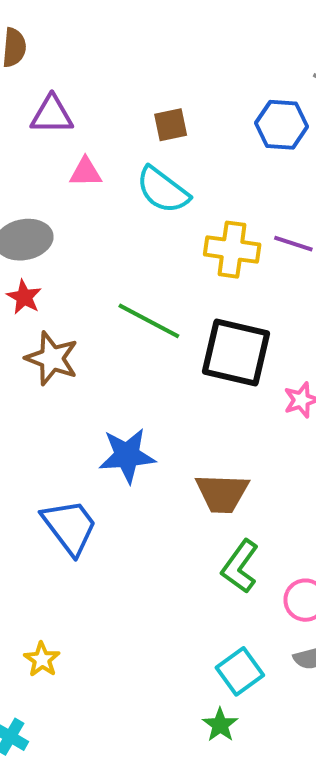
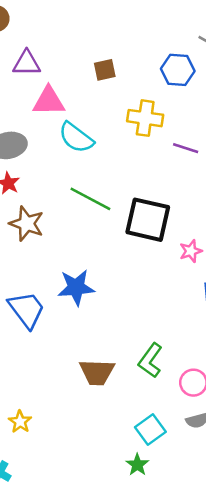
pink triangle: (85, 172) -> (49, 101), size x1.5
cyan semicircle: (163, 190) -> (76, 138), moved
yellow cross: (232, 250) -> (145, 118), moved
brown trapezoid: (222, 493) -> (97, 372), moved
blue trapezoid: (70, 527) -> (27, 310), moved

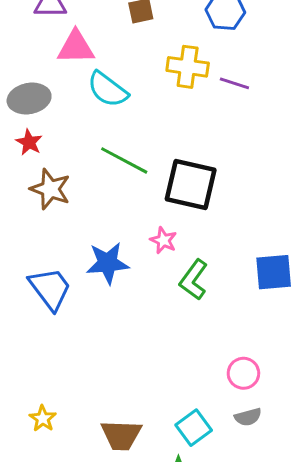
purple line: (186, 148) -> (234, 83), moved
pink star: (191, 251) -> (163, 240), moved, turned -30
green L-shape: (150, 360) -> (194, 280), moved
brown trapezoid: (97, 372) -> (121, 435), moved

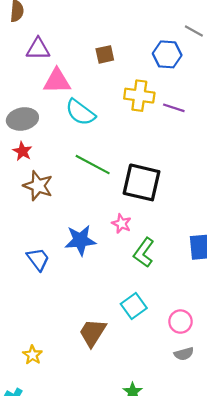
blue trapezoid: (50, 289) -> (38, 259), size x0.7
cyan square: (194, 428) -> (134, 306), moved
brown trapezoid: (121, 435) -> (93, 333), moved, turned 120

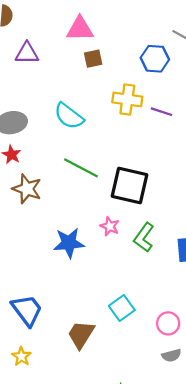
pink triangle: (57, 81) -> (80, 29), moved
green L-shape: (144, 253) -> (144, 237), moved
blue trapezoid: (38, 259) -> (27, 310), moved, size x1.4

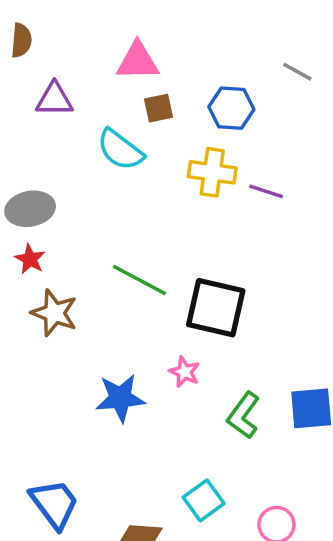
blue hexagon: (155, 59) -> (231, 108), moved
cyan semicircle: (69, 116) -> (120, 150), moved
green L-shape: (144, 237) -> (244, 415), moved

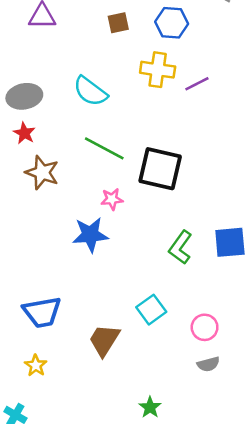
cyan semicircle: (120, 150) -> (90, 91), moved
purple line: (266, 191) -> (197, 84), turned -45
pink star: (185, 372) -> (112, 199), moved, turned -30
blue trapezoid: (54, 504) -> (42, 312), turned 117

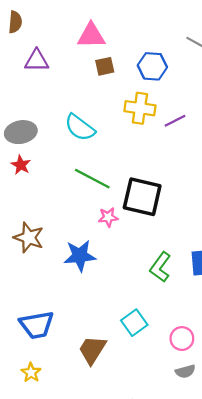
brown star: (42, 173) -> (29, 238), moved
pink star: (112, 199) -> (108, 217), moved

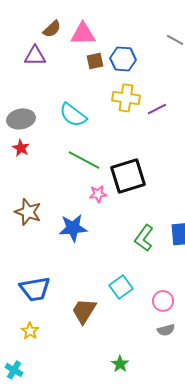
brown semicircle: (15, 22) -> (52, 29), moved, turned 42
blue hexagon: (152, 66) -> (123, 59), moved
black square: (142, 197) -> (128, 176), turned -30

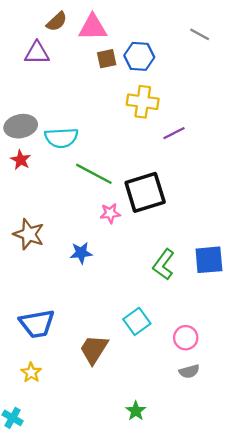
purple line: (157, 109) -> (174, 133), moved
cyan semicircle: (73, 115) -> (61, 138), moved, turned -40
blue star: (73, 228) -> (81, 253), size x0.7

